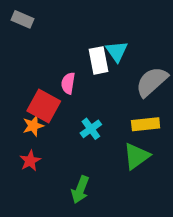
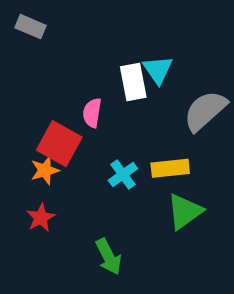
yellow rectangle: (146, 124) -> (170, 168), moved
green arrow: (80, 190) -> (109, 257), turned -48

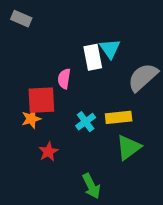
red square: (59, 144) -> (41, 100), turned -32
red star: (41, 218) -> (48, 152), moved
green arrow: (109, 257) -> (91, 186), moved

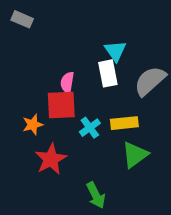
white rectangle: (93, 57) -> (108, 73), moved
red square: (41, 100) -> (61, 105), moved
red star: (48, 152) -> (51, 159), size x1.5

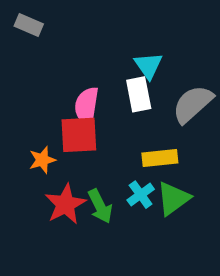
pink semicircle: (67, 82) -> (87, 106), size x1.4
cyan cross: (90, 128) -> (141, 195), moved
green arrow: (96, 195) -> (100, 206), moved

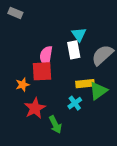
green triangle: (173, 198) -> (98, 91), moved
green arrow: (100, 206) -> (55, 125), moved

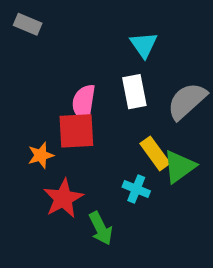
cyan triangle: (79, 34) -> (144, 45), moved
yellow rectangle: (85, 84) -> (155, 153), turned 60
cyan cross: (75, 103) -> (136, 189), turned -32

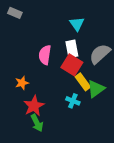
red square: (76, 131) -> (72, 65), moved, turned 35
green arrow: (101, 228) -> (37, 123), moved

